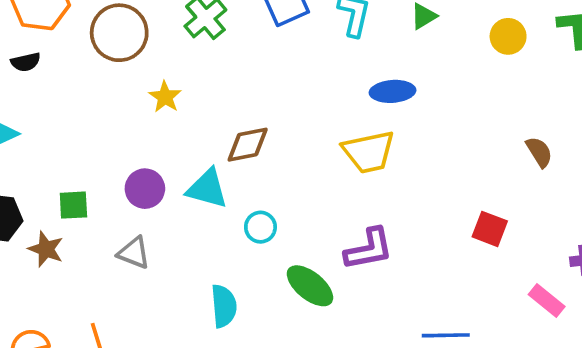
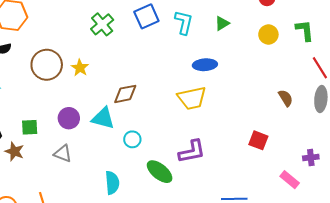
brown circle: (119, 33) -> (47, 65), moved

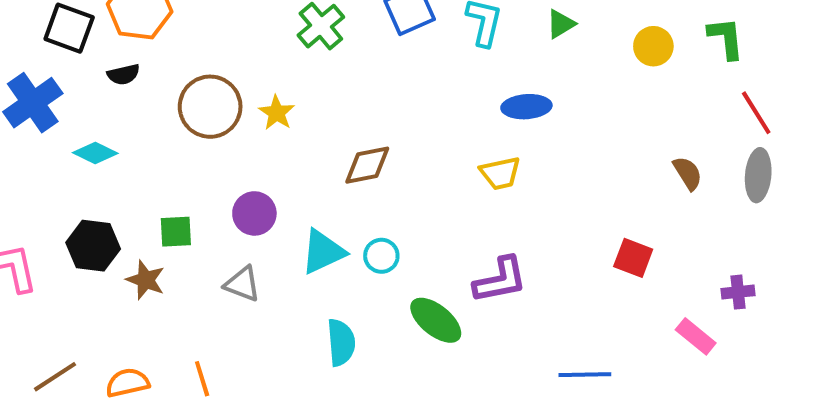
yellow trapezoid: (192, 98) -> (500, 173), size x0.7
cyan triangle: (103, 118) -> (323, 252), moved, turned -40

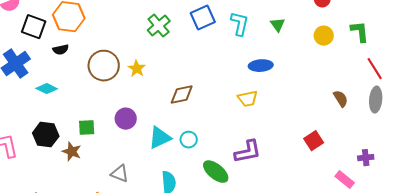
green triangle: (561, 24) -> (278, 25), turned -35
red square: (633, 258) -> (314, 141), turned 36
gray triangle: (242, 284) -> (120, 174), moved

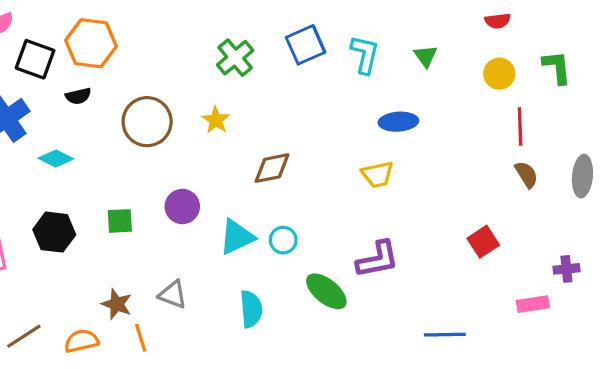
yellow star: (137, 69) -> (216, 120), moved
red line: (375, 69) -> (520, 126), moved, turned 30
brown star: (72, 152) -> (117, 304), moved
pink rectangle: (345, 180) -> (533, 304), turned -48

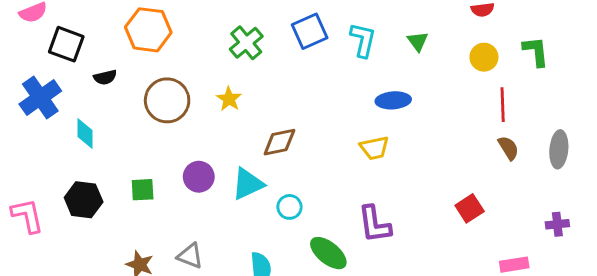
orange hexagon: (91, 43) -> (148, 30), moved
cyan diamond: (56, 158) -> (85, 133), turned 64
cyan triangle: (237, 237) -> (248, 184), moved
purple L-shape: (378, 259) -> (374, 224), turned 93
purple cross: (566, 269) -> (557, 224), moved

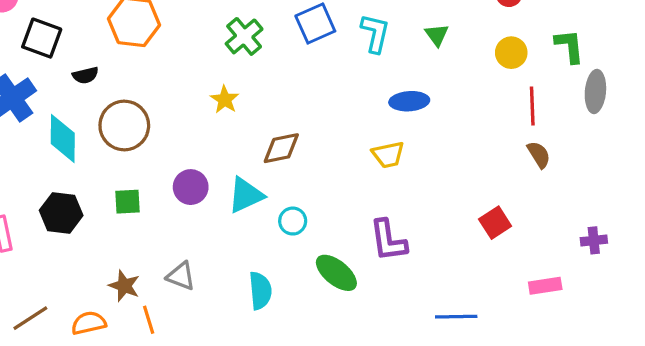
brown circle: (167, 100) -> (124, 125), moved
cyan diamond: (85, 133) -> (63, 138), size x1.4
gray ellipse: (559, 149) -> (595, 91), moved

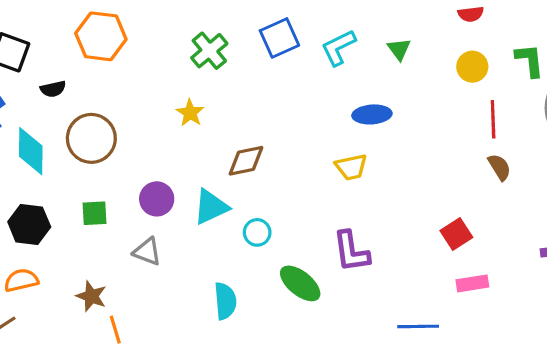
cyan L-shape: (375, 33) -> (338, 48), turned -129
gray triangle: (181, 276) -> (147, 252), moved
pink rectangle: (545, 286) -> (472, 283), moved
orange semicircle: (89, 323) -> (21, 280), moved

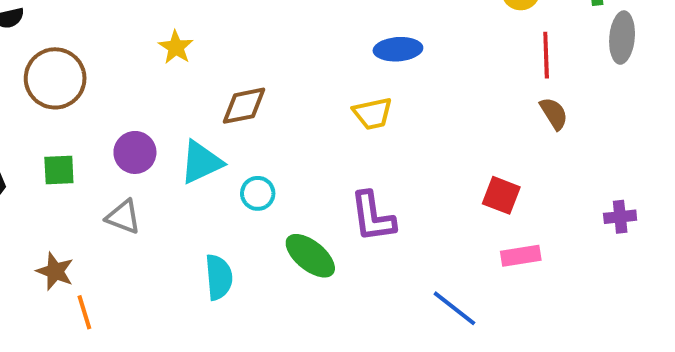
red square: (456, 234) -> (501, 195), turned -36
blue line: (418, 326) -> (454, 308), turned 39

